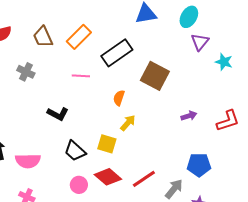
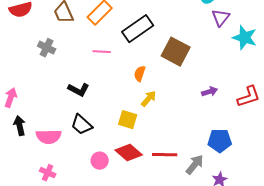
cyan star: (224, 62) -> (245, 38), size x1.4
black trapezoid: (75, 151) -> (82, 125), moved
red line: (144, 179) -> (165, 155), turned 35

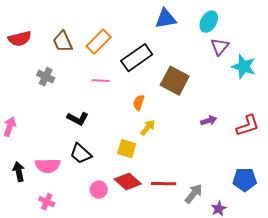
black arrow: (20, 126) -> (19, 172), moved
blue pentagon: (220, 141) -> (245, 180), moved

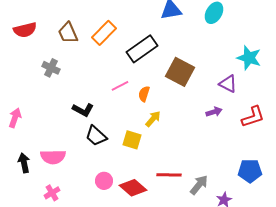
purple triangle: (220, 47) -> (228, 84), moved, turned -42
pink line: (101, 81) -> (120, 86), moved, turned -30
black trapezoid: (81, 154) -> (96, 136), moved
red diamond: (128, 182) -> (133, 188), moved
pink cross: (47, 202) -> (52, 193), turned 35

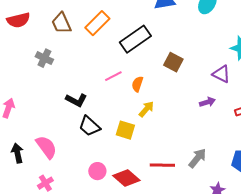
brown square: (180, 72) -> (173, 62), size x0.7
pink semicircle: (53, 157) -> (46, 147), turned -125
gray arrow: (199, 185) -> (197, 158), moved

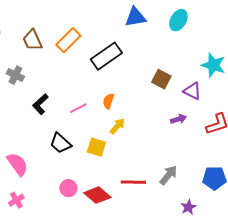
brown square: (173, 62) -> (161, 79), moved
pink line: (113, 76) -> (78, 108), moved
black L-shape: (76, 100) -> (40, 104), moved, turned 110

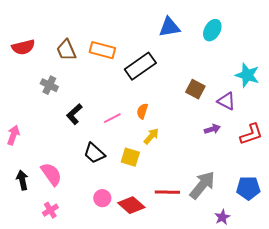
orange rectangle: (68, 40) -> (102, 50), turned 60
gray arrow: (168, 175) -> (202, 185), size x1.4

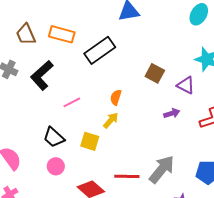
cyan ellipse: (212, 30) -> (199, 14), moved
orange semicircle: (142, 111) -> (116, 97), moved
black L-shape: (74, 114) -> (42, 75), moved, size x1.4
pink circle: (102, 198) -> (56, 166), moved

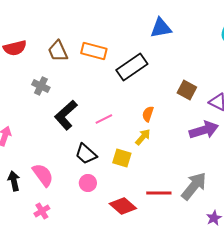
black L-shape: (42, 75) -> (66, 115), moved
purple arrow: (172, 113) -> (204, 130), size x1.8

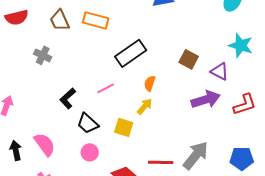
black rectangle: (132, 67) -> (131, 53), moved
black L-shape: (66, 115) -> (68, 98), moved, size x0.7

